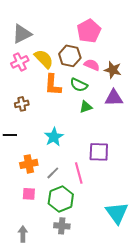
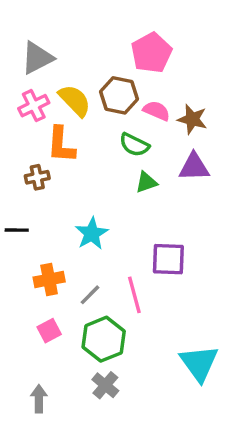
orange L-shape: (53, 85) -> (61, 145), moved
pink square: (29, 194) -> (49, 331), turned -32
gray cross: (62, 226) -> (105, 385), turned 35

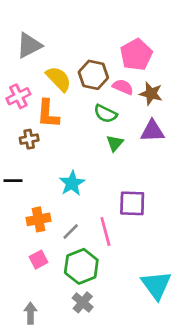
pink pentagon: (151, 53) -> (136, 55), moved
pink cross: (34, 106) -> (18, 96), moved
green triangle: (146, 182) -> (115, 143), turned -30

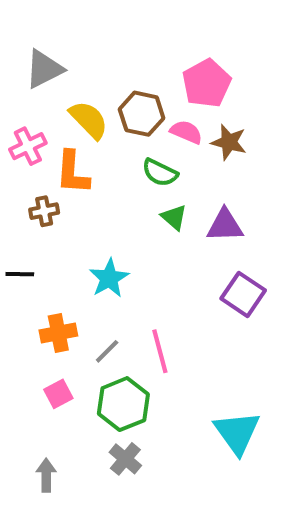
purple triangle: (152, 131) -> (225, 225), moved
green triangle: (115, 143) -> (174, 217), turned -30
purple square: (132, 203) -> (243, 294), moved, turned 32

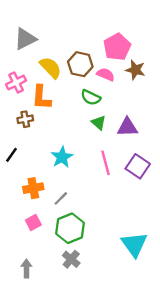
brown star: (229, 142) -> (135, 70), moved
black line: (20, 274) -> (11, 155), turned -56
pink line: (160, 351) -> (106, 163), moved

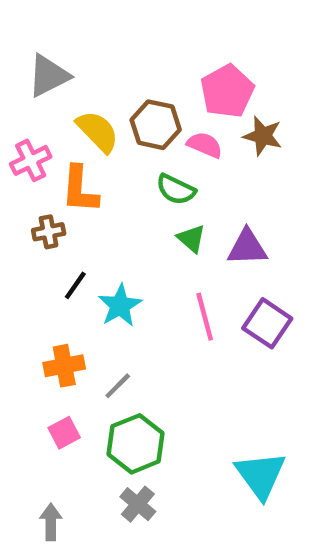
black line: (11, 155) -> (75, 285), moved

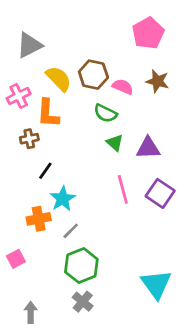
pink pentagon: (227, 91) -> (148, 33), moved
cyan star: (120, 305) -> (63, 199), moved
pink square: (64, 433) -> (16, 259), moved

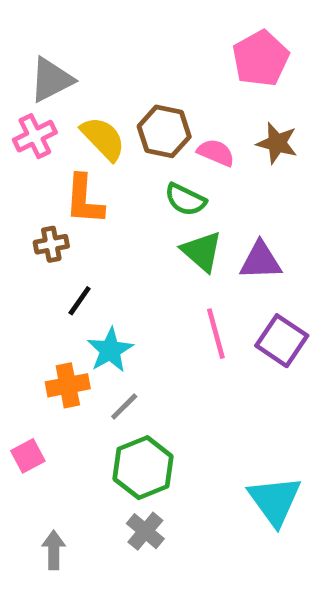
pink cross: (19, 96) -> (35, 136), moved
green triangle: (115, 143) -> (202, 251), size x1.4

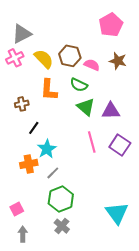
orange L-shape: (84, 200) -> (49, 90), moved
pink square: (28, 456) -> (17, 209), moved

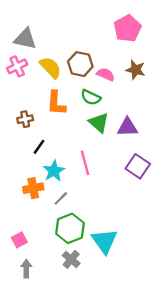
gray triangle: (22, 34) -> (25, 39), turned 40
pink line: (92, 142) -> (85, 163), moved
cyan triangle: (117, 213) -> (104, 241), moved

